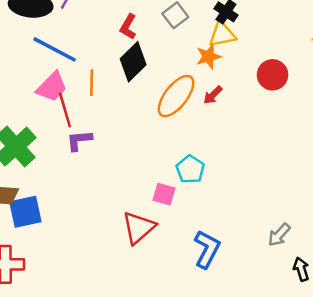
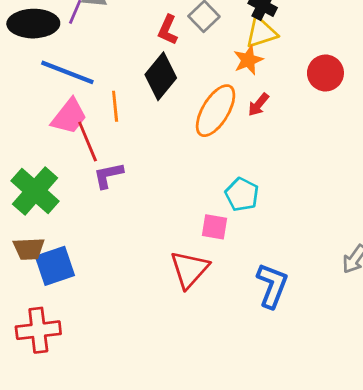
red L-shape: (128, 27) -> (168, 30), moved

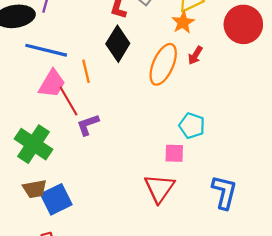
red circle: (325, 73) -> (243, 24), size x1.4

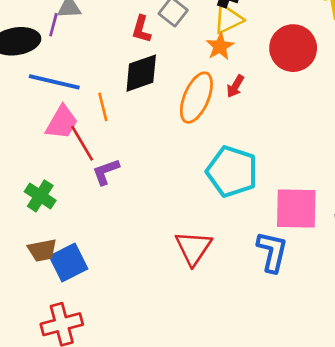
black diamond: (118, 44) -> (141, 73), turned 40
cyan pentagon: (192, 126) -> (232, 172), size x1.6
green cross: (33, 144) -> (40, 196), size x0.7
pink square: (174, 153) -> (296, 209), moved, size x1.8

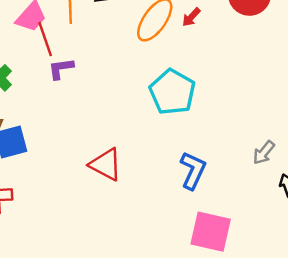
pink square: (296, 209) -> (211, 232), moved
red triangle: (193, 248) -> (106, 164), moved, turned -48

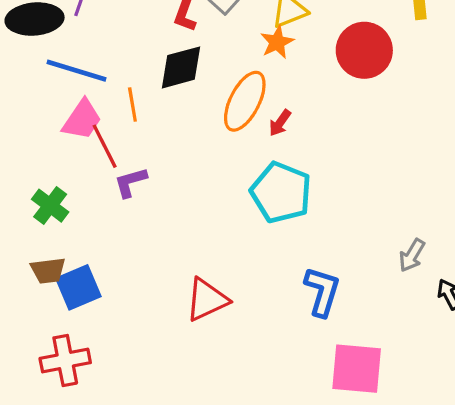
red arrow: (191, 17) -> (280, 123), moved
red triangle: (106, 164) -> (207, 300), turned -45

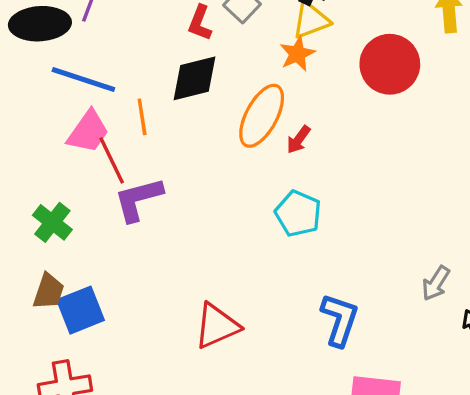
purple L-shape: (130, 182) -> (138, 199), size x1.4
cyan pentagon: (281, 192) -> (298, 214), size x0.7
brown trapezoid: (48, 271) -> (49, 291), turned -66

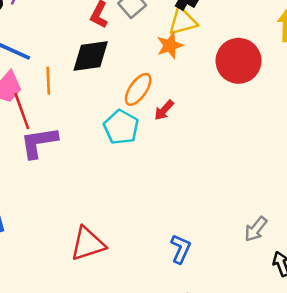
orange ellipse: (262, 116) -> (138, 89), size x0.7
cyan pentagon: (298, 214) -> (121, 127), moved
blue L-shape: (340, 320) -> (181, 249), size x0.7

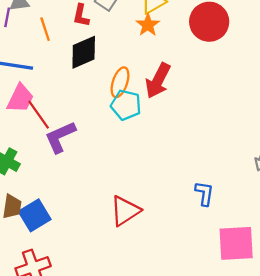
orange line: (48, 81) -> (45, 29), moved
orange ellipse: (138, 89) -> (120, 82), moved
red arrow: (164, 110) -> (158, 81), size x1.8

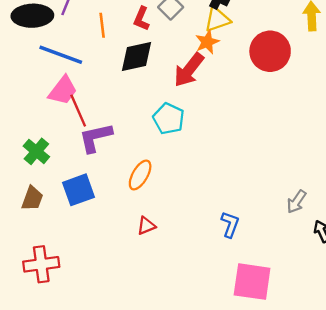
red arrow: (158, 81) -> (189, 70), moved
orange ellipse: (120, 82) -> (140, 175), moved
red triangle: (125, 211) -> (146, 226), size x0.6
blue square: (35, 215) -> (79, 190), moved

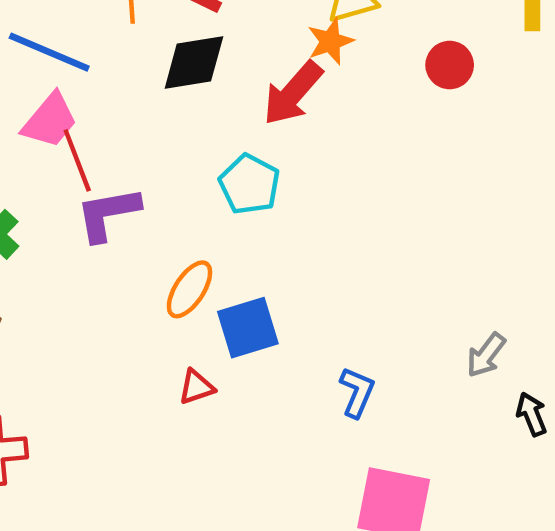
red circle: (270, 51) -> (450, 65), size x0.6
blue square: (79, 190) -> (248, 328), moved

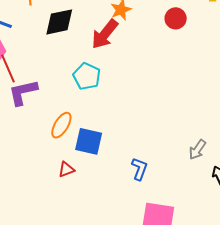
blue square: (248, 328) -> (89, 141), turned 32

